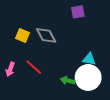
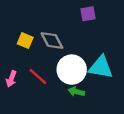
cyan triangle: (89, 59) -> (101, 67), size x1.6
white circle: (88, 77) -> (72, 70), moved

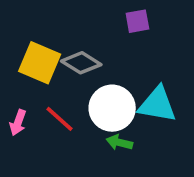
yellow square: (25, 41) -> (40, 63), size x1.6
gray diamond: (52, 41) -> (81, 63), turned -30

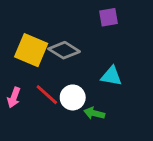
cyan triangle: (157, 104) -> (111, 76), moved, size x0.7
white circle: (112, 108) -> (73, 97), moved, size x0.7

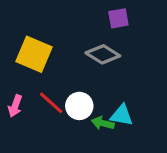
gray diamond: (64, 50) -> (103, 54), moved
cyan triangle: (111, 76) -> (122, 115), moved

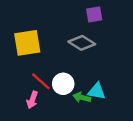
yellow square: (34, 54) -> (27, 43), turned -32
pink arrow: (15, 106) -> (32, 100), moved

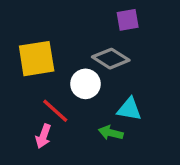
white circle: (63, 84) -> (85, 84), moved
cyan triangle: (97, 91) -> (129, 109), moved

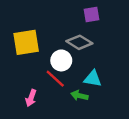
red line: (55, 111) -> (55, 79), moved

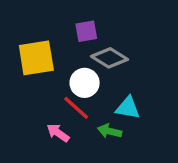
purple square: (91, 15) -> (86, 31), moved
pink arrow: (31, 98) -> (58, 133), moved, turned 105

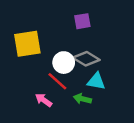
purple square: (86, 31) -> (82, 21), moved
gray diamond: (110, 58) -> (86, 59), moved

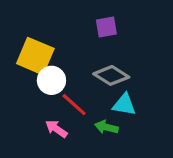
yellow square: (27, 44) -> (35, 56), turned 32
white circle: (64, 63) -> (51, 80), moved

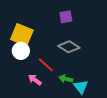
white circle: (51, 80) -> (21, 51), moved
cyan triangle: (124, 105) -> (81, 87), moved, turned 42

